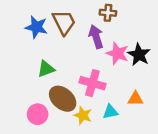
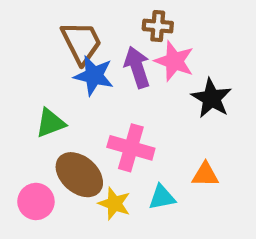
blue star: (36, 27) -> (94, 76), moved
pink star: (117, 53) -> (174, 61), moved

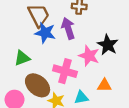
pink star: (174, 61) -> (89, 56), moved

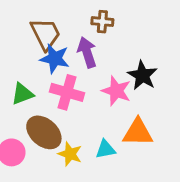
pink cross: (65, 71) -> (67, 92), moved
orange triangle: (104, 85) -> (138, 132), size x1.5

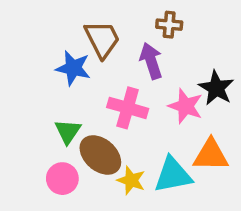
blue star: (55, 59) -> (73, 68), moved
green triangle: (22, 94) -> (68, 131), moved, turned -35
cyan triangle: (105, 149) -> (173, 175), size x1.6

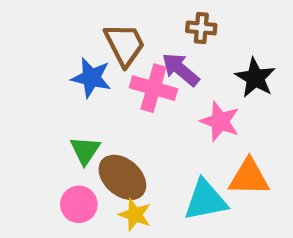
purple arrow: (151, 61) -> (181, 69), turned -32
black star: (216, 88) -> (255, 78), moved
pink cross: (128, 108) -> (154, 88), moved
yellow star: (131, 180) -> (135, 215), moved

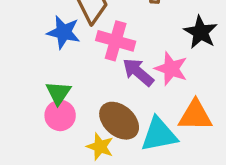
purple arrow: (181, 69) -> (138, 72), moved
brown ellipse: (122, 177) -> (119, 121), moved
pink circle: (79, 204) -> (60, 115), moved

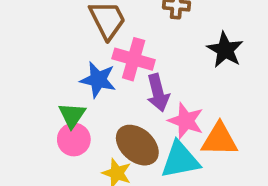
blue star: (64, 32) -> (98, 80), moved
pink star: (171, 69) -> (186, 121), moved
purple arrow: (138, 72) -> (158, 93), turned -144

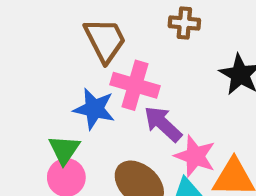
purple arrow: (158, 93) -> (163, 124), turned 147

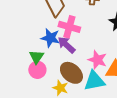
purple arrow: (163, 124) -> (66, 45), moved

